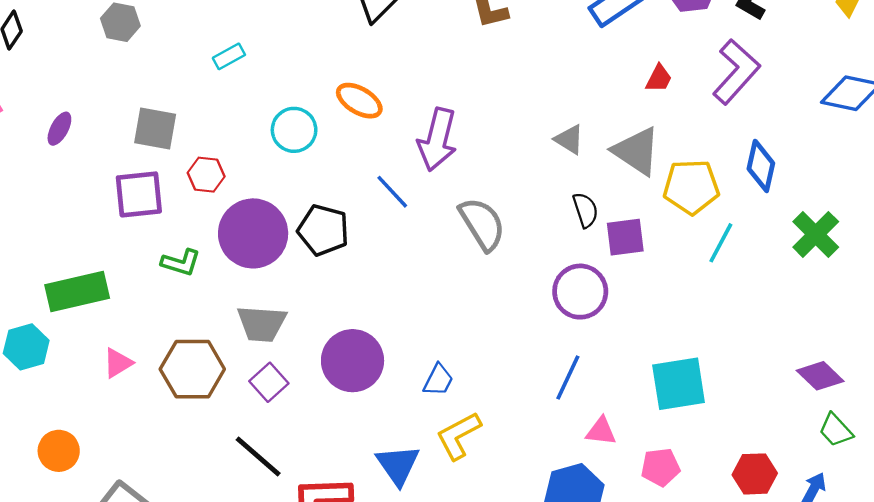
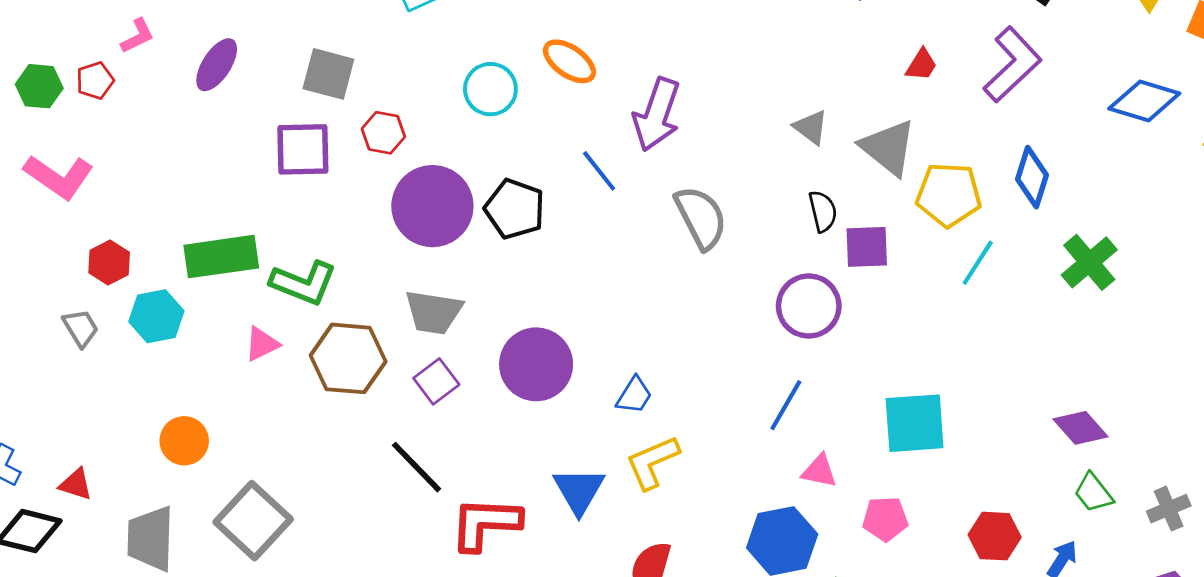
purple ellipse: (59, 129) -> (217, 65), size x1.4
green L-shape: (181, 262) -> (304, 283), moved, size x1.4

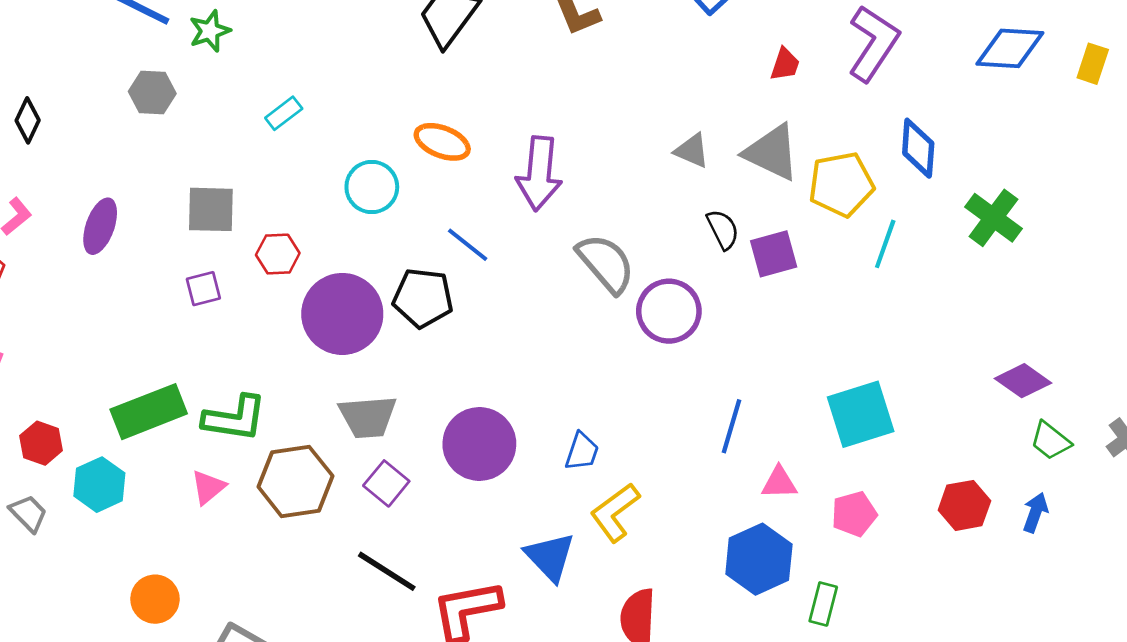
purple square: (303, 149) -> (203, 289), size x0.6
blue line: (599, 171) -> (468, 245), moved
purple circle: (809, 306) -> (669, 311), moved

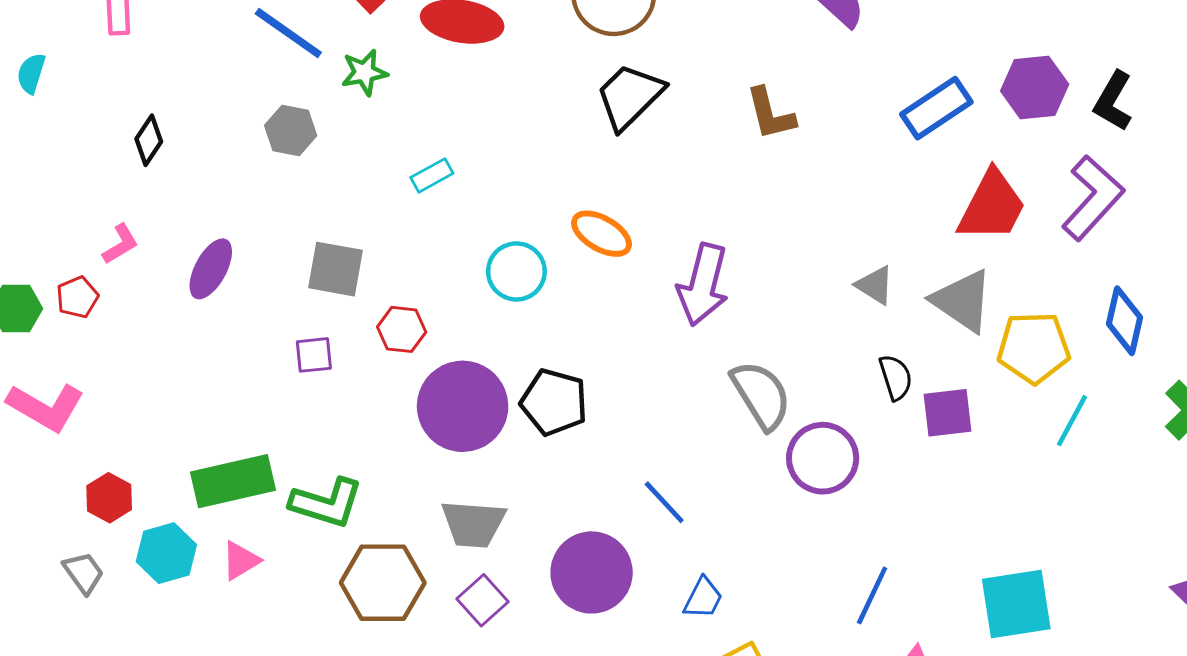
red trapezoid: (785, 64) -> (992, 206), size x2.0
blue line: (468, 245) -> (664, 502), moved
pink triangle: (208, 487) -> (241, 561), moved

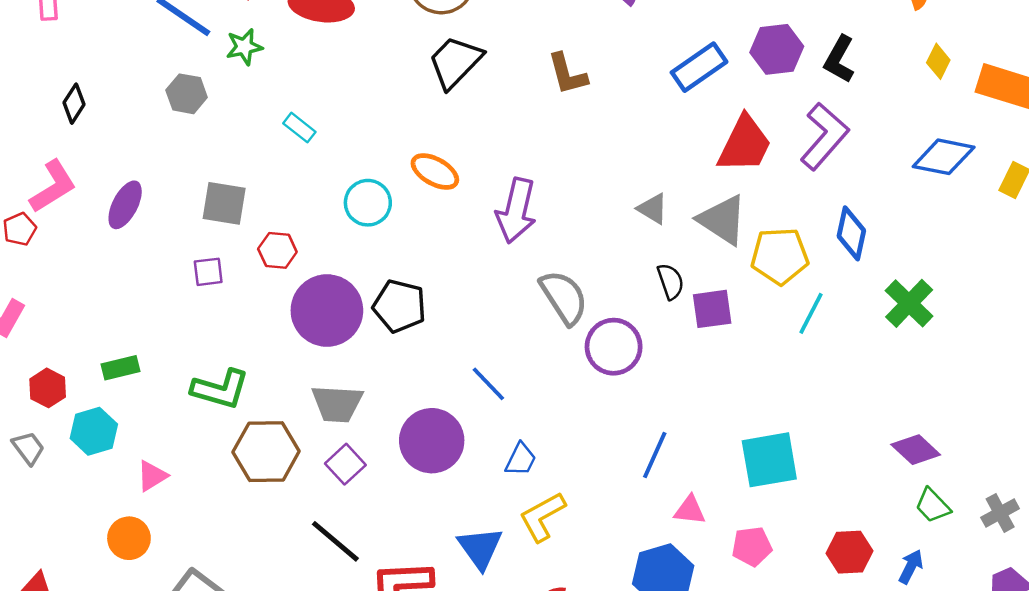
cyan rectangle: (432, 175) -> (299, 128), turned 68
pink L-shape: (120, 244) -> (53, 186), size x1.6
green rectangle: (233, 481) -> (120, 368), moved, size x0.6
pink triangle: (241, 561) -> (152, 476), moved

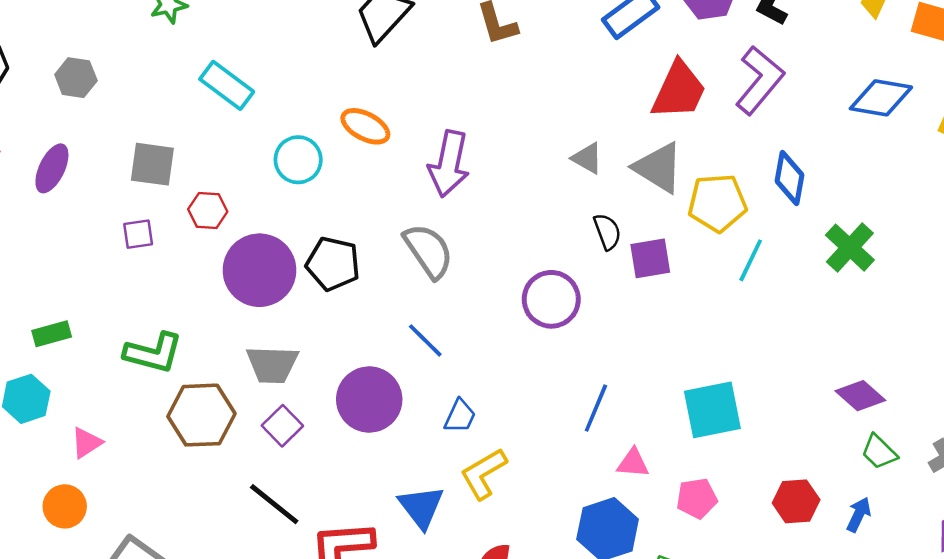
gray hexagon: (187, 94) -> (76, 78), moved
cyan rectangle: (299, 128) -> (227, 85), size x1.6
gray semicircle: (564, 297) -> (428, 251), moved

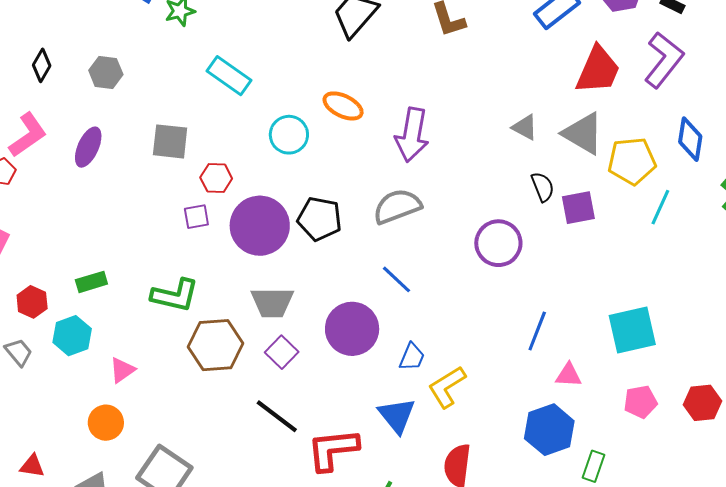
purple square: (138, 234) -> (196, 217), moved
gray semicircle: (428, 251) -> (397, 206), turned -75
blue trapezoid: (460, 416) -> (412, 357), moved
pink pentagon: (697, 498) -> (640, 402), moved

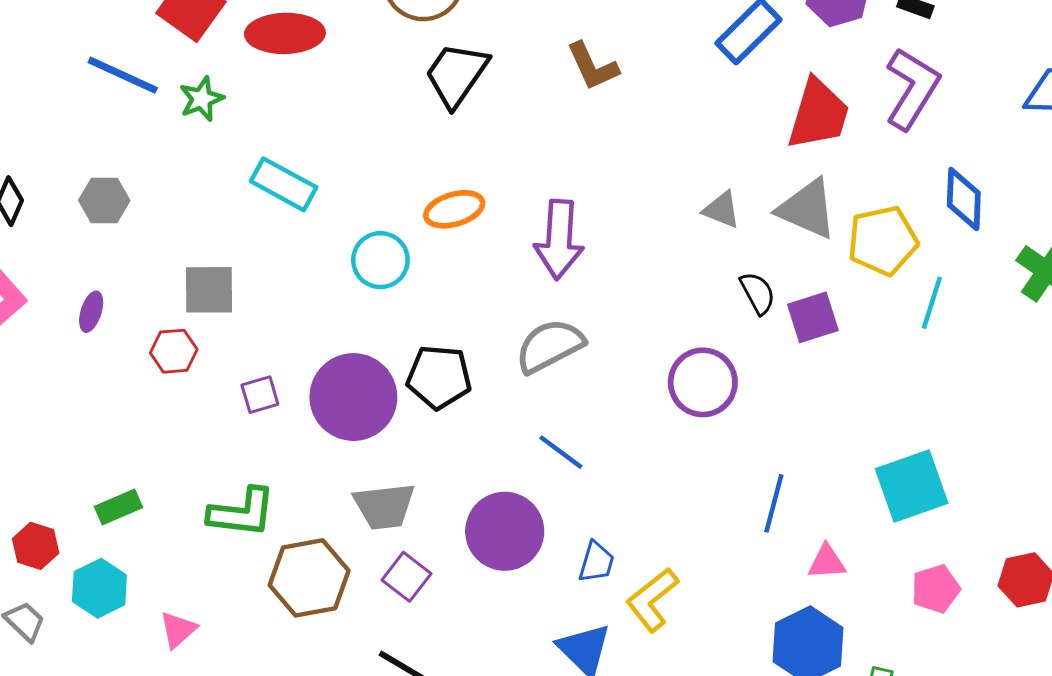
orange ellipse: (343, 106) -> (454, 209), turned -36
purple ellipse: (88, 147) -> (91, 312), size x0.7
red hexagon: (216, 178) -> (174, 351), moved

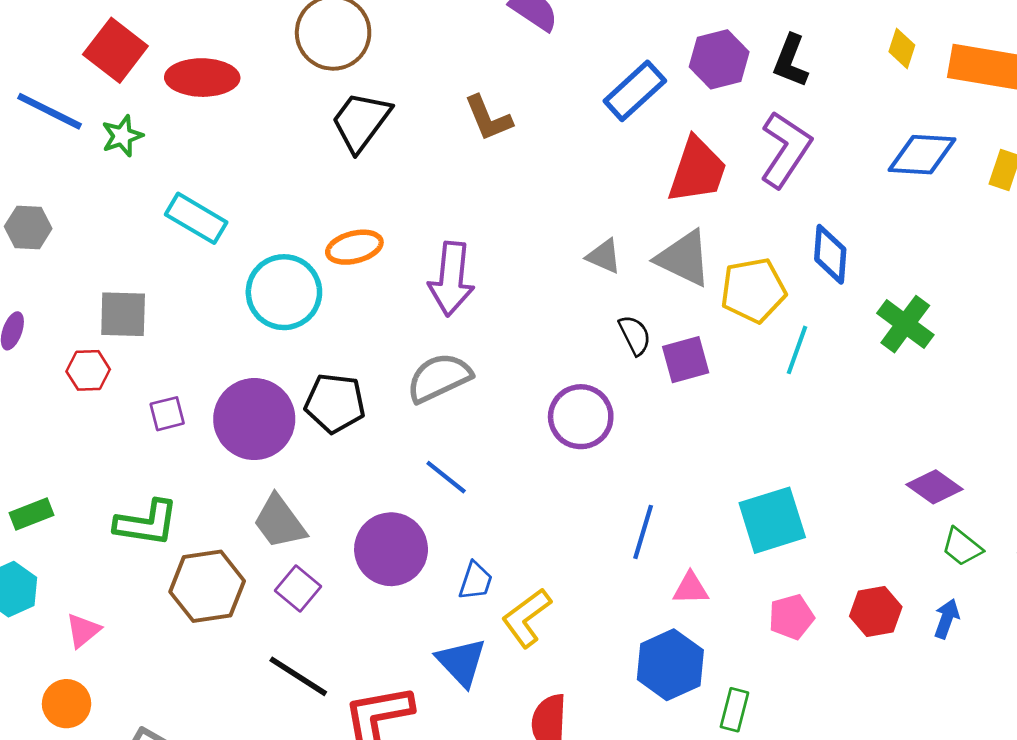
cyan circle: (380, 260) -> (284, 292), size x1.4
gray trapezoid: (384, 506) -> (280, 522), turned 58

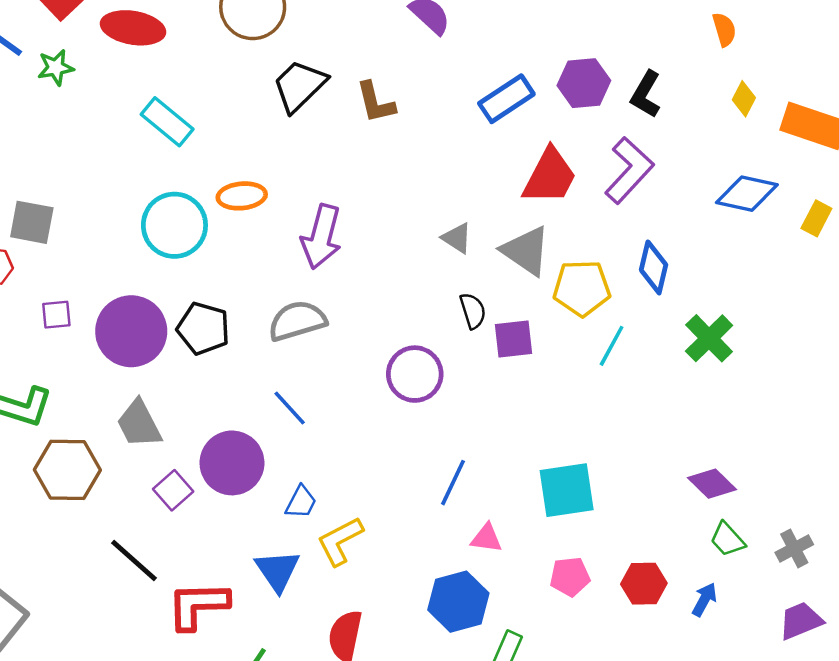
black trapezoid: (361, 122) -> (299, 86), moved
cyan rectangle: (196, 218) -> (167, 122), moved
purple square: (298, 588) -> (173, 490), moved

